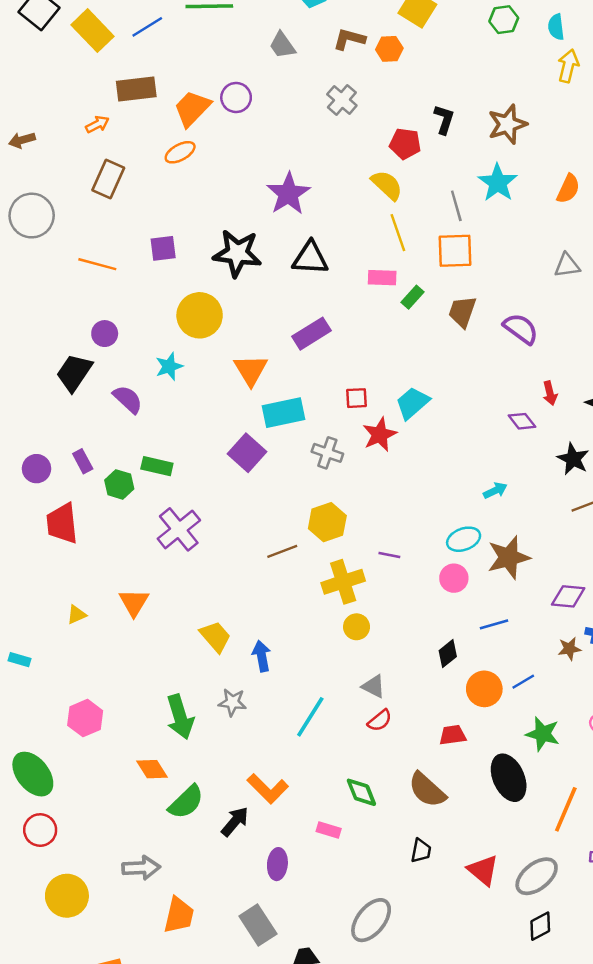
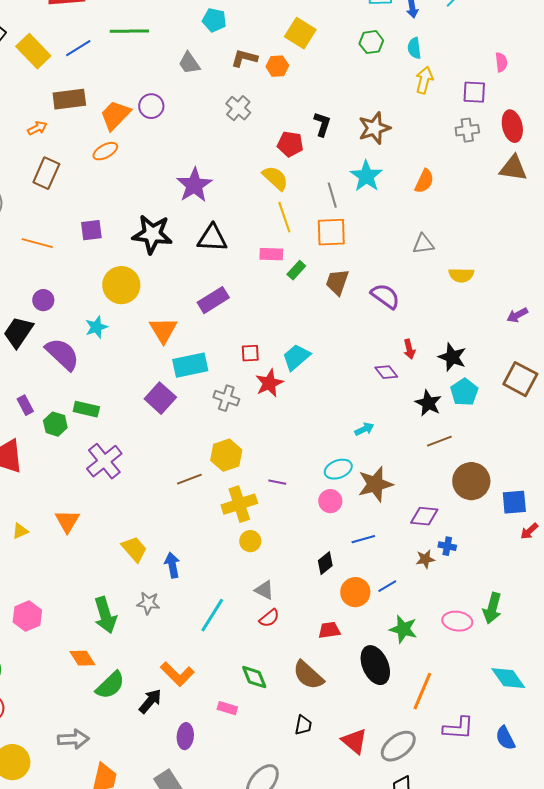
purple semicircle: (128, 399) -> (62, 354), size x1.4

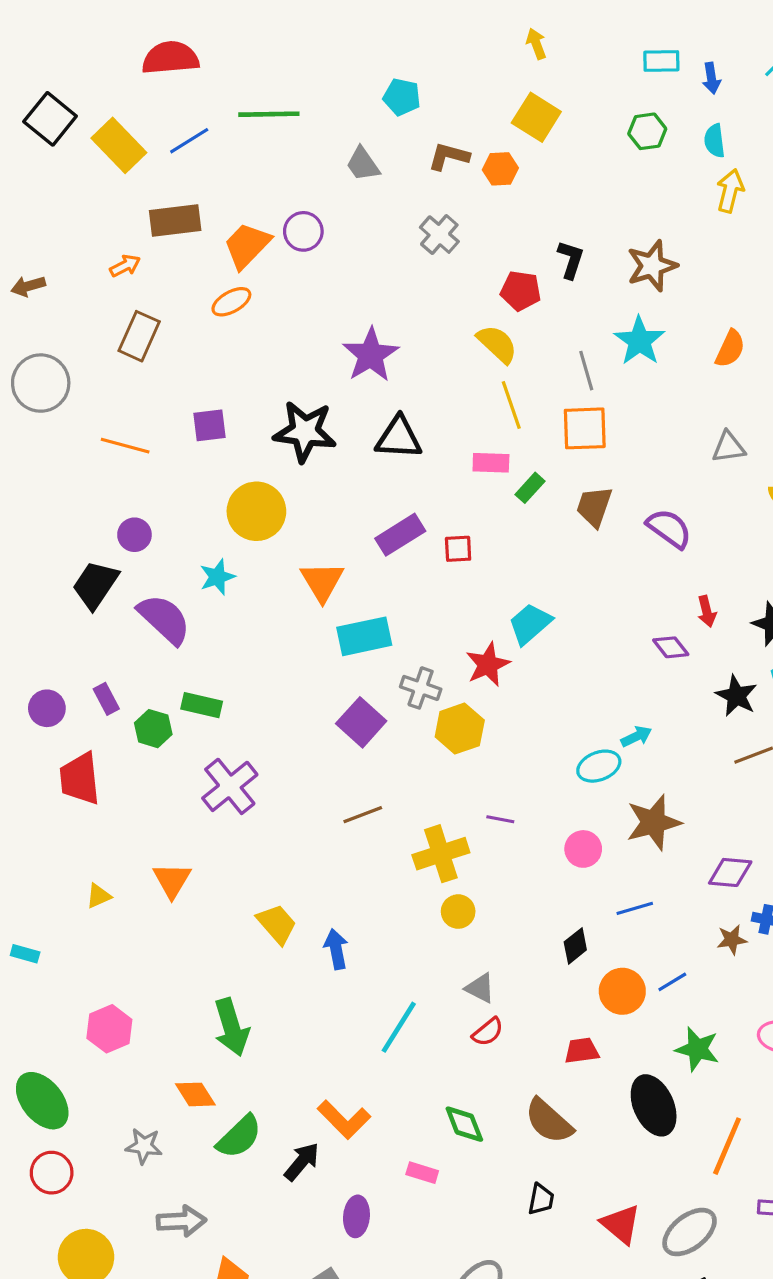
red square: (250, 353) -> (458, 549), moved
purple square: (160, 398) -> (361, 722), moved
yellow hexagon: (226, 455) -> (460, 729), moved
cyan ellipse: (338, 469) -> (599, 766), moved
gray star: (148, 603) -> (144, 1146), moved

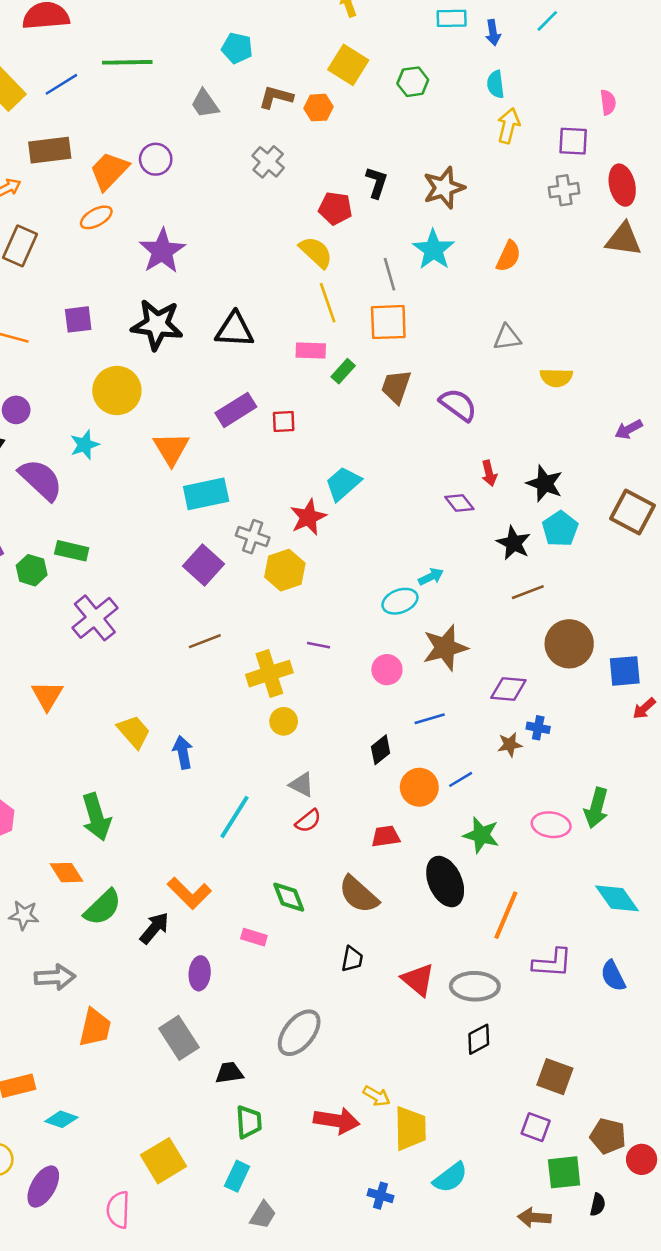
green hexagon: (647, 131) -> (413, 82), moved
purple star: (371, 355) -> (162, 251), moved
gray ellipse: (690, 1232) -> (475, 986), turned 39

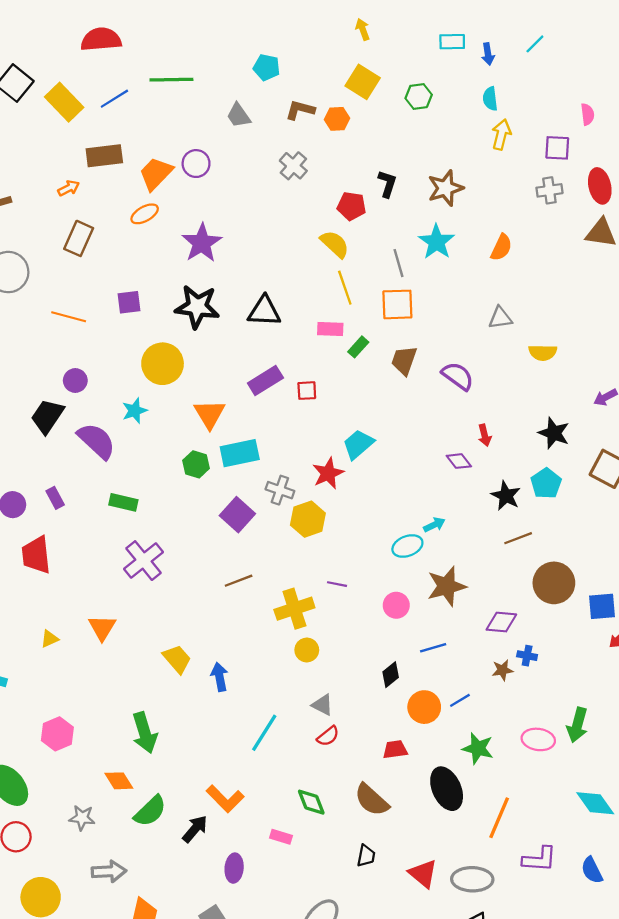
black star: (545, 484) -> (554, 433), moved
green hexagon: (32, 570) -> (196, 464), moved

